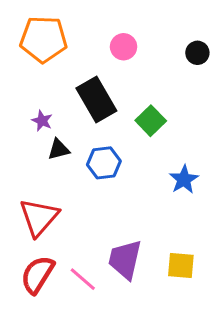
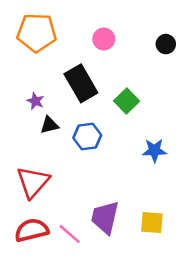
blue star: (184, 180) -> (154, 150), turned 30
red semicircle: (38, 275) -> (32, 230), turned 44

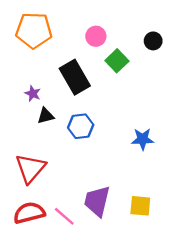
green square: (127, 101) -> (117, 61), moved

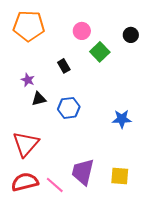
black rectangle: (75, 77) -> (64, 66), size x0.5

